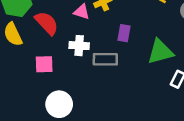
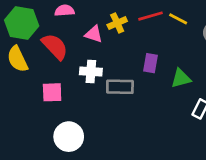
purple rectangle: (124, 33) -> (150, 63), moved
green triangle: (160, 52) -> (181, 78), size x0.7

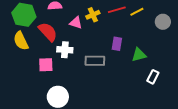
yellow line: (178, 19) -> (137, 12), turned -56
white cross: (91, 71) -> (65, 50), moved

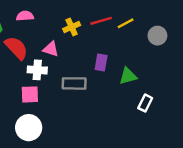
pink triangle: (76, 23) -> (51, 49), moved
pink square: (46, 65) -> (30, 94), moved

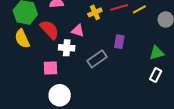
green triangle: (128, 76) -> (157, 53), moved
gray rectangle: (74, 83) -> (97, 59), turned -36
pink square: (30, 94) -> (51, 68), moved

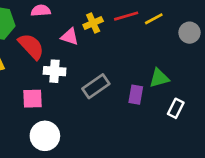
pink triangle: (78, 31) -> (70, 37), moved
purple rectangle: (119, 42) -> (136, 95), moved
green triangle: (157, 53) -> (159, 78), moved

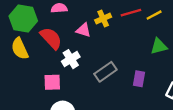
white cross: (55, 71) -> (71, 59), turned -36
green triangle: (159, 78) -> (159, 46), moved

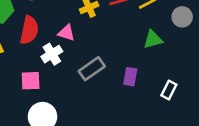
pink triangle: (83, 30) -> (66, 33), moved
red semicircle: (51, 38) -> (29, 30), turned 55

